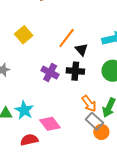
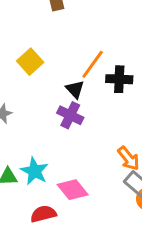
black triangle: (81, 50) -> (75, 89), moved
black cross: (75, 71) -> (119, 79), moved

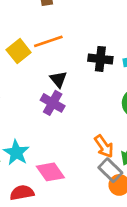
orange line: (93, 64) -> (48, 41), moved, turned 32
black cross: (119, 79) -> (100, 59), moved

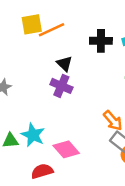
yellow square: (19, 51) -> (32, 24), moved, turned 35

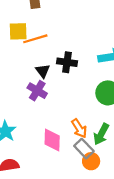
black cross: (101, 41) -> (67, 62), moved
pink diamond: (66, 149) -> (52, 140), moved, turned 35

